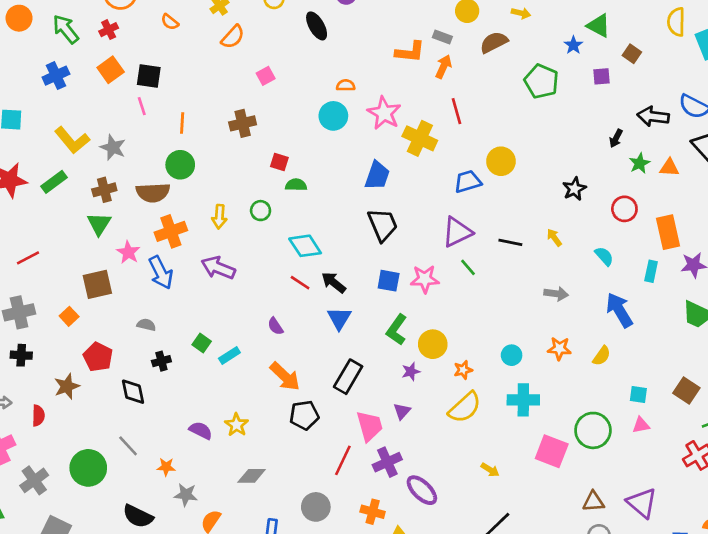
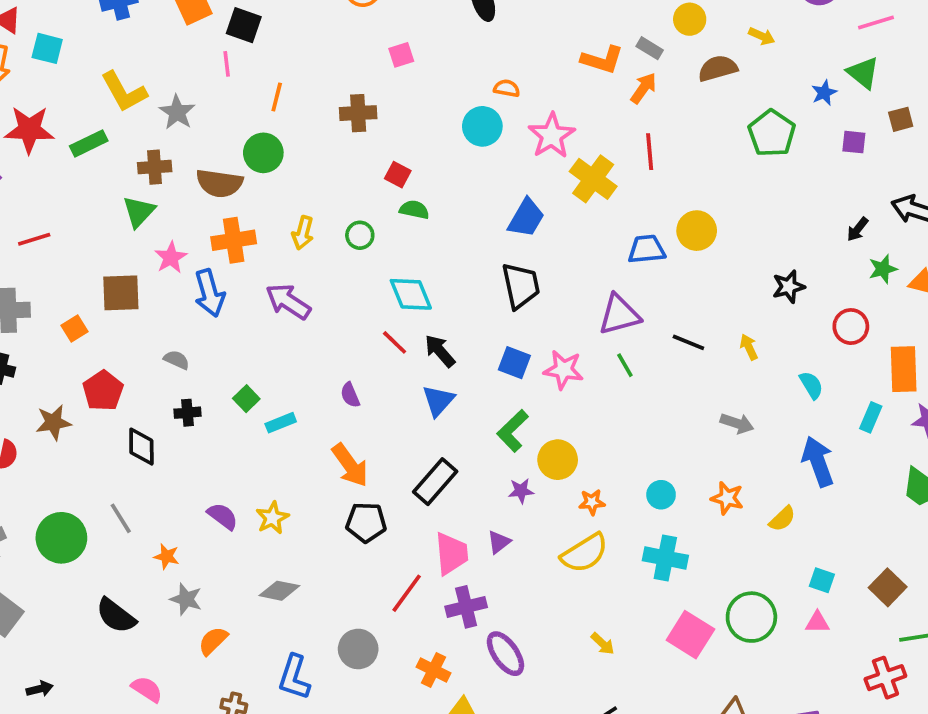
brown square: (632, 54) -> (901, 119), turned 30

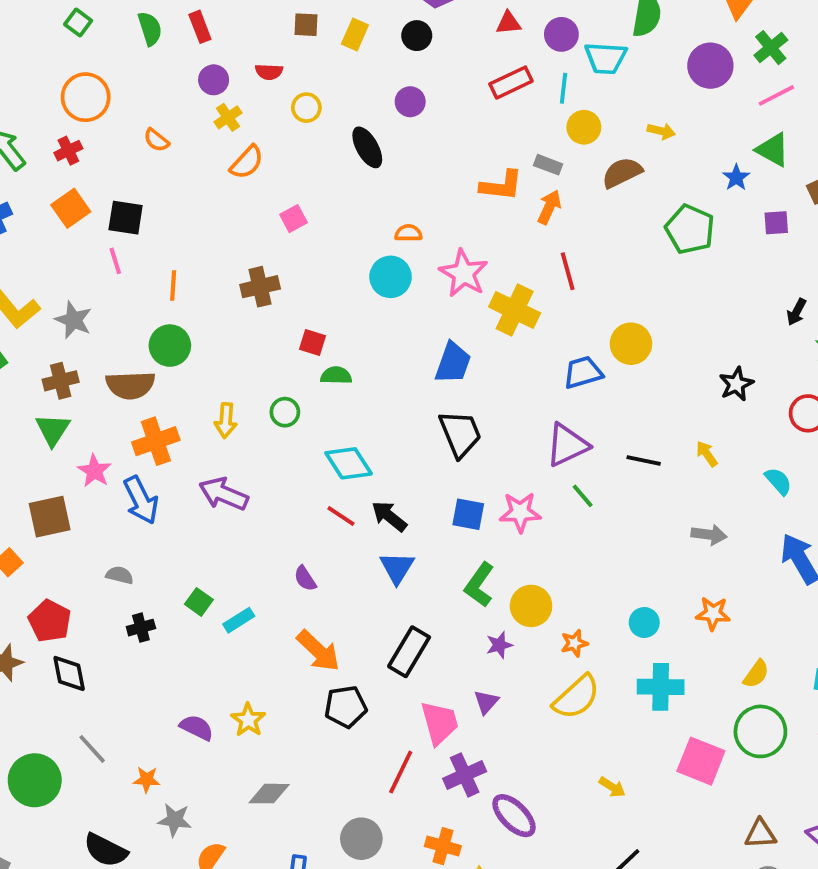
black diamond: (141, 447) -> (69, 673), moved
yellow semicircle: (782, 519) -> (756, 674), moved

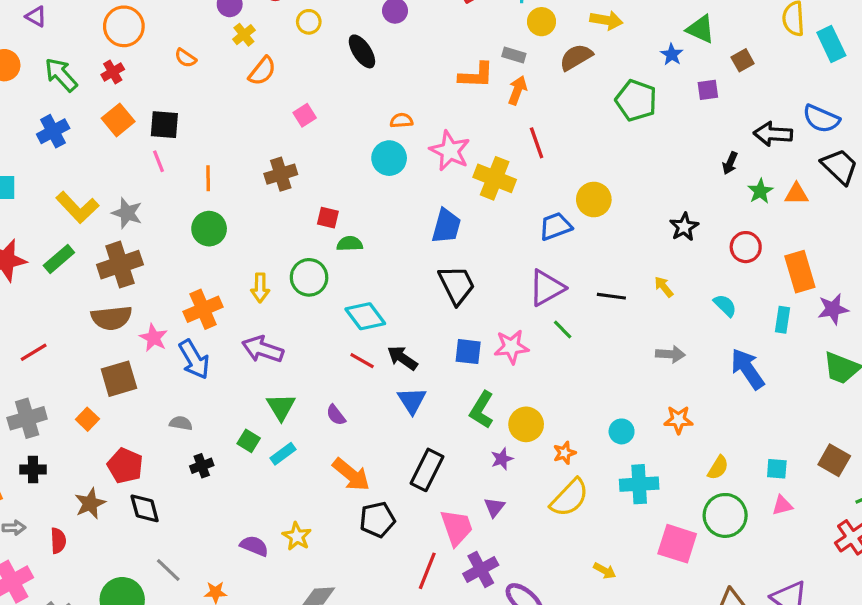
yellow arrow: (661, 131) -> (606, 20), size x1.4
brown cross: (61, 381) -> (120, 265), size x1.5
brown semicircle: (130, 385) -> (112, 318), moved
green circle: (285, 412) -> (309, 277), size x1.5
green triangle: (53, 430) -> (281, 407), moved

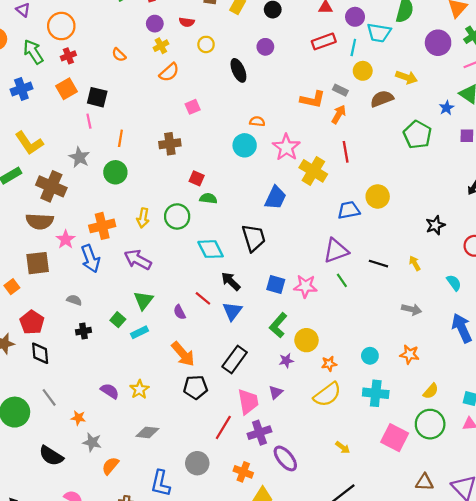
orange circle: (124, 26) -> (61, 26), moved
gray star: (127, 213) -> (79, 157), moved
brown cross: (120, 265) -> (51, 186), turned 32
black trapezoid: (457, 285) -> (254, 238), moved
red line: (362, 361) -> (203, 298), moved

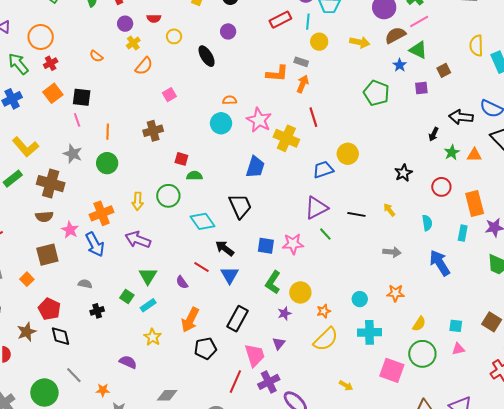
brown semicircle: (382, 99) -> (395, 35), moved
brown semicircle: (40, 221) -> (44, 217), size x0.7
cyan semicircle: (454, 283) -> (427, 223), turned 35
orange arrow: (183, 354) -> (190, 320), turned 75
yellow star: (139, 389) -> (153, 337), moved

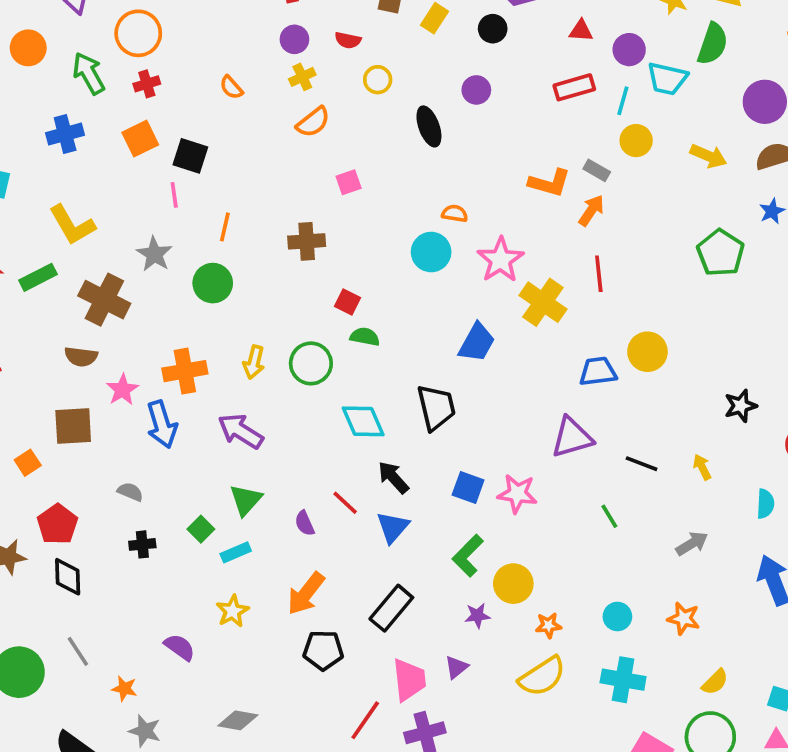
green line: (325, 234) -> (609, 516), moved
gray arrow: (392, 252) -> (692, 544), turned -48

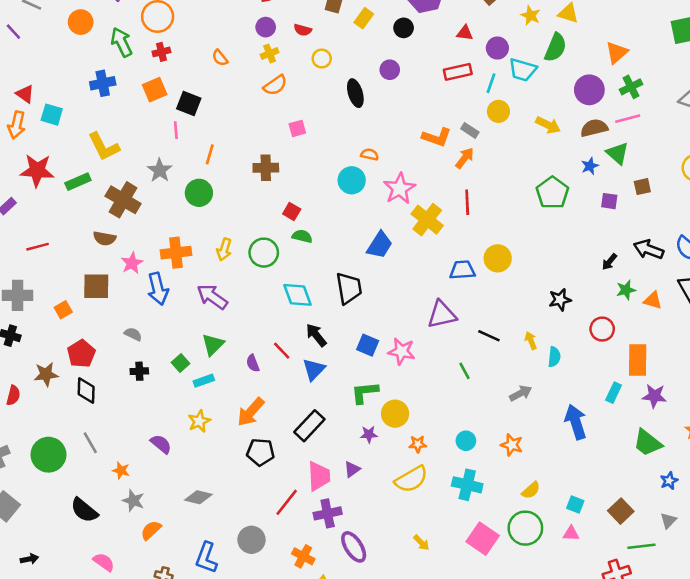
cyan semicircle: (765, 504) -> (554, 357), moved
green L-shape: (468, 556) -> (365, 392), turned 36

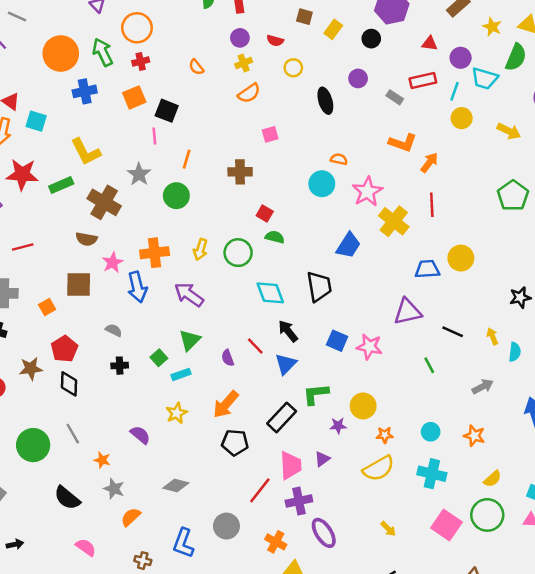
orange circle: (81, 22) -> (61, 54), moved, size x1.5
gray rectangle: (470, 130) -> (395, 97), moved
green L-shape: (365, 392) -> (316, 394), moved

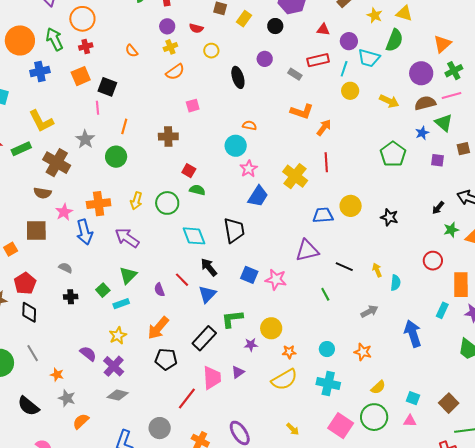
pink star: (367, 192) -> (249, 169), moved, size x0.7
black star: (520, 297) -> (389, 217), moved, turned 30
purple cross: (299, 501) -> (114, 366), moved, turned -35

